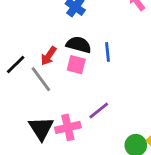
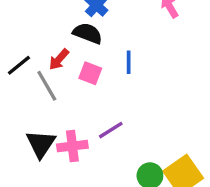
black semicircle: (79, 45) -> (88, 33), moved

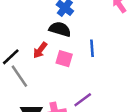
gray line: (47, 86) -> (19, 76), moved

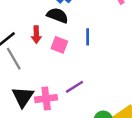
red arrow: (40, 50) -> (36, 35), turned -42

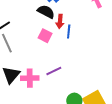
red arrow: (36, 35) -> (60, 21), moved

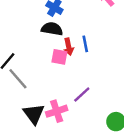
red arrow: (60, 21) -> (69, 47), moved

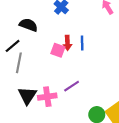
black semicircle: (52, 29) -> (28, 25), moved
gray line: (18, 79) -> (19, 63), turned 42

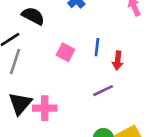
red arrow: (67, 43) -> (118, 61), moved
purple line: (72, 86) -> (103, 91), moved

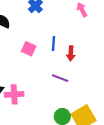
purple line: (103, 91) -> (60, 78), turned 49

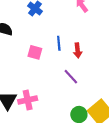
purple line: (60, 78) -> (71, 77), turned 35

